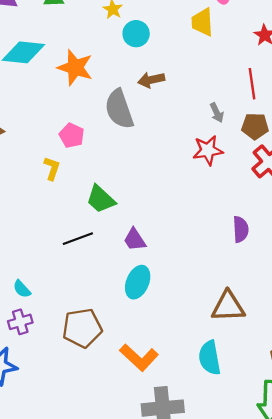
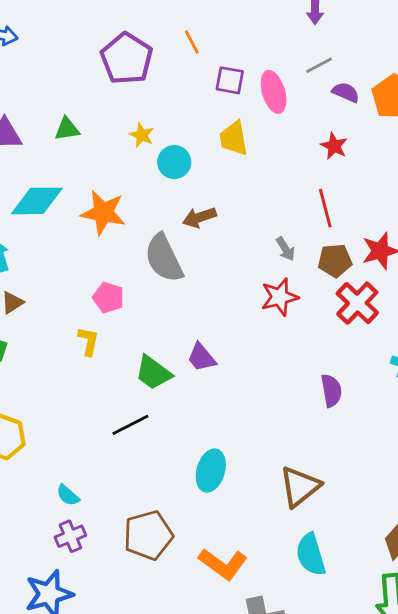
yellow trapezoid: (202, 22) -> (234, 138), moved
purple trapezoid: (135, 240) -> (201, 357), moved
brown triangle: (228, 306) -> (300, 487), moved, turned -30

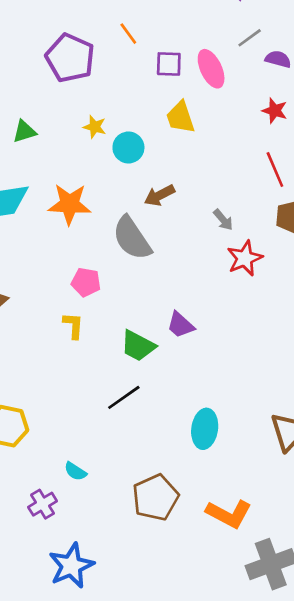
gray arrow: (285, 249) -> (223, 220), moved
purple cross: (70, 536) -> (43, 504), moved

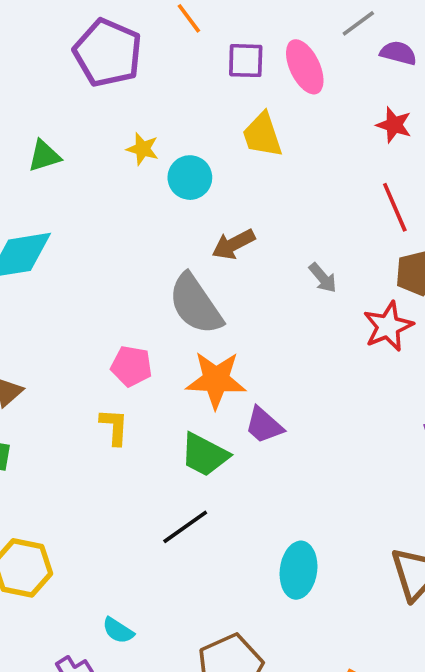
orange star: (69, 204) -> (216, 380), moved
red star: (245, 258) -> (388, 326), moved

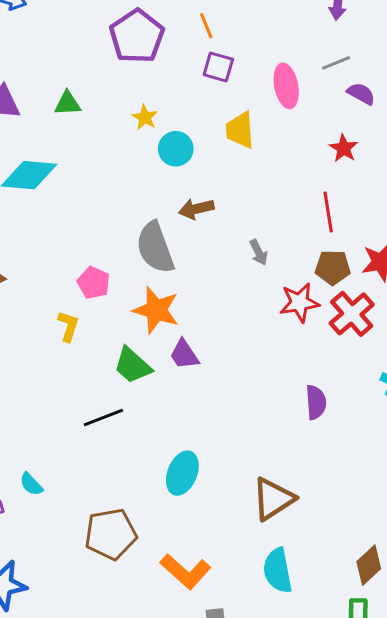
purple square: (246, 61) -> (218, 67), moved

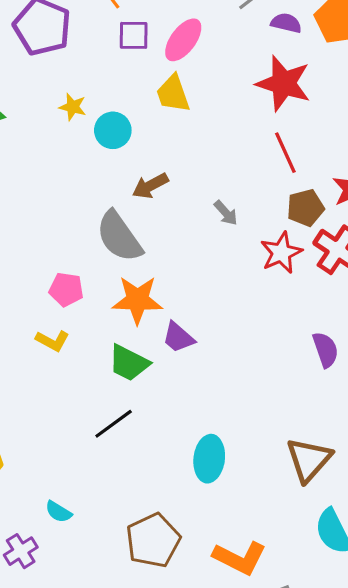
pink ellipse: (286, 86) -> (183, 40), moved, turned 63
red star: (344, 148) -> (284, 83), size x1.8
yellow L-shape: (68, 326) -> (53, 341), turned 116

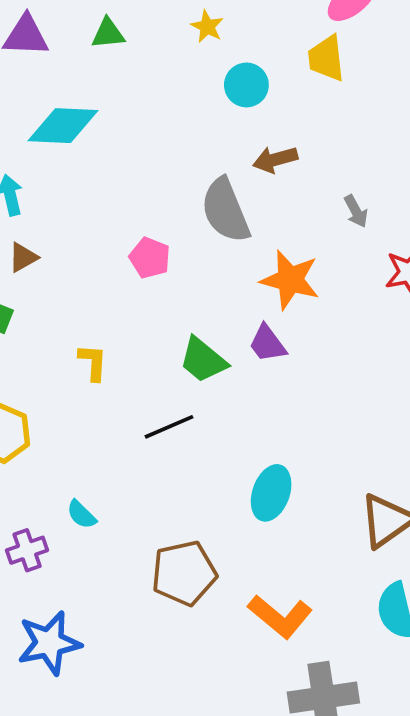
yellow star: (73, 107) -> (207, 27), moved
orange star: (137, 300) -> (290, 280), moved
yellow L-shape: (53, 341) -> (93, 362), moved, turned -128

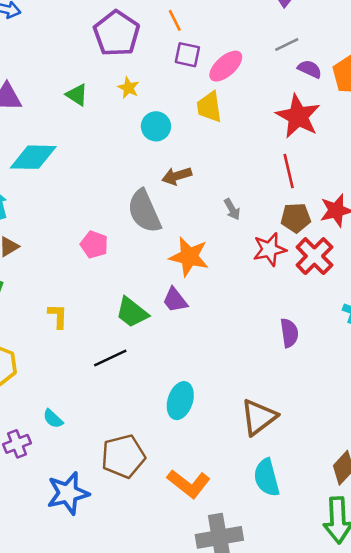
green triangle: (108, 33) -> (77, 95), moved, turned 40
blue star: (49, 643) -> (68, 493), moved

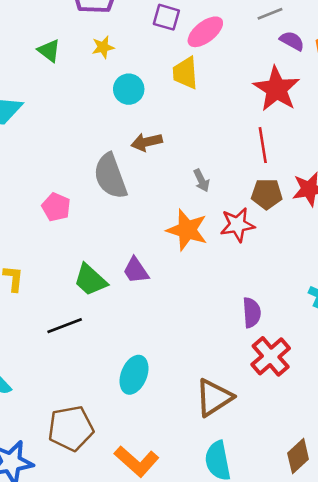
yellow star: (128, 88) -> (103, 47), turned 30
red cross: (314, 256) -> (271, 356), moved
orange star: (189, 257) -> (187, 230), moved

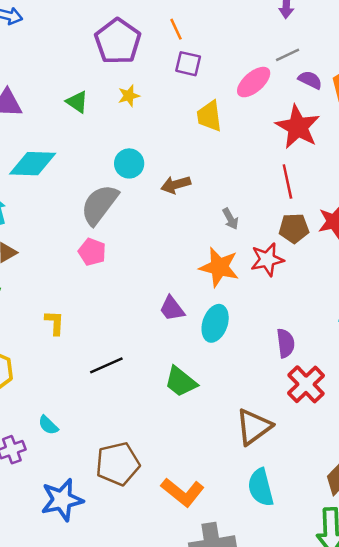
pink ellipse: (205, 32) -> (254, 82), moved
cyan circle: (129, 89) -> (129, 163), moved
gray semicircle: (110, 176) -> (99, 205), moved, turned 60
green trapezoid: (90, 280) -> (181, 382), moved
cyan ellipse: (134, 375) -> (215, 323), moved

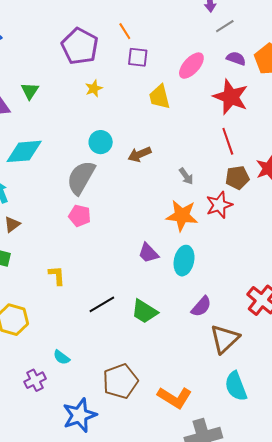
gray line: (288, 55) -> (225, 26), moved
green triangle: (77, 102) -> (30, 91), moved, turned 36
purple semicircle: (286, 343) -> (201, 306), moved, turned 55
green trapezoid: (181, 382) -> (144, 311), moved

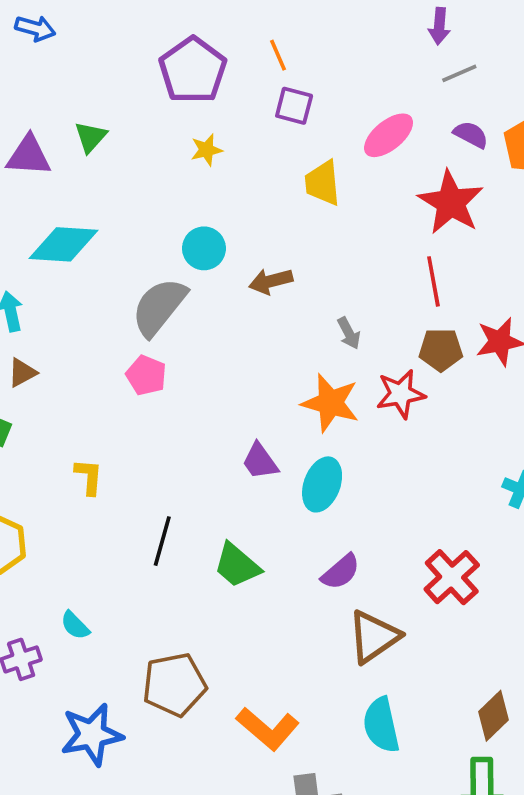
black line: (102, 304) -> (162, 541), turned -52

